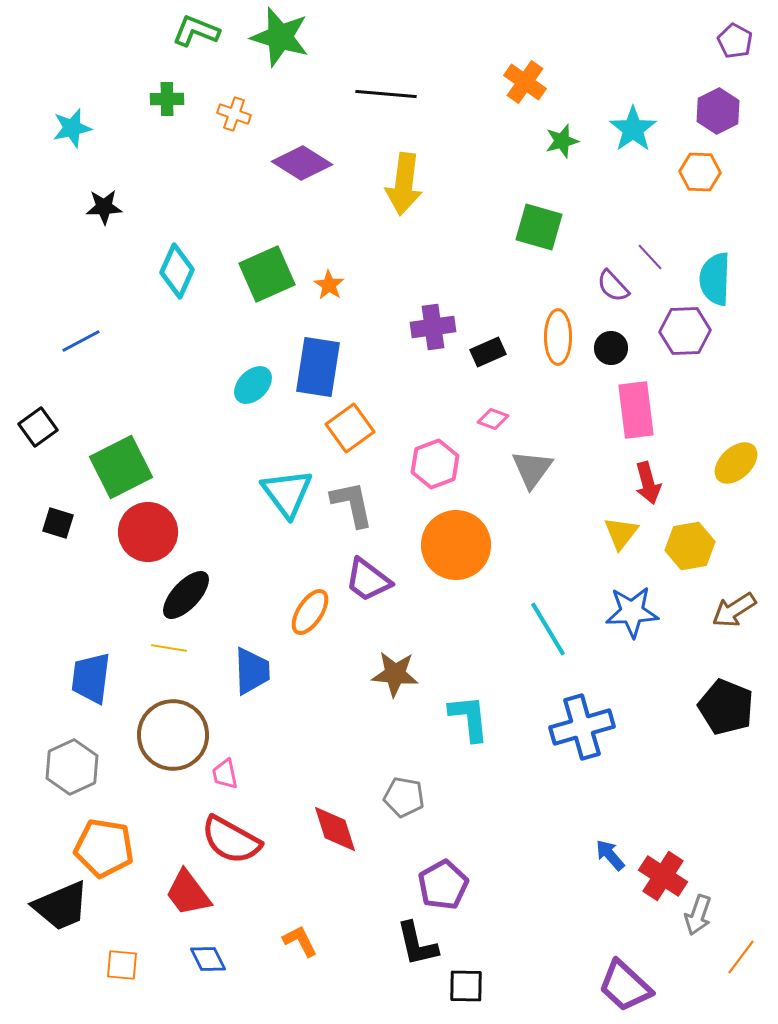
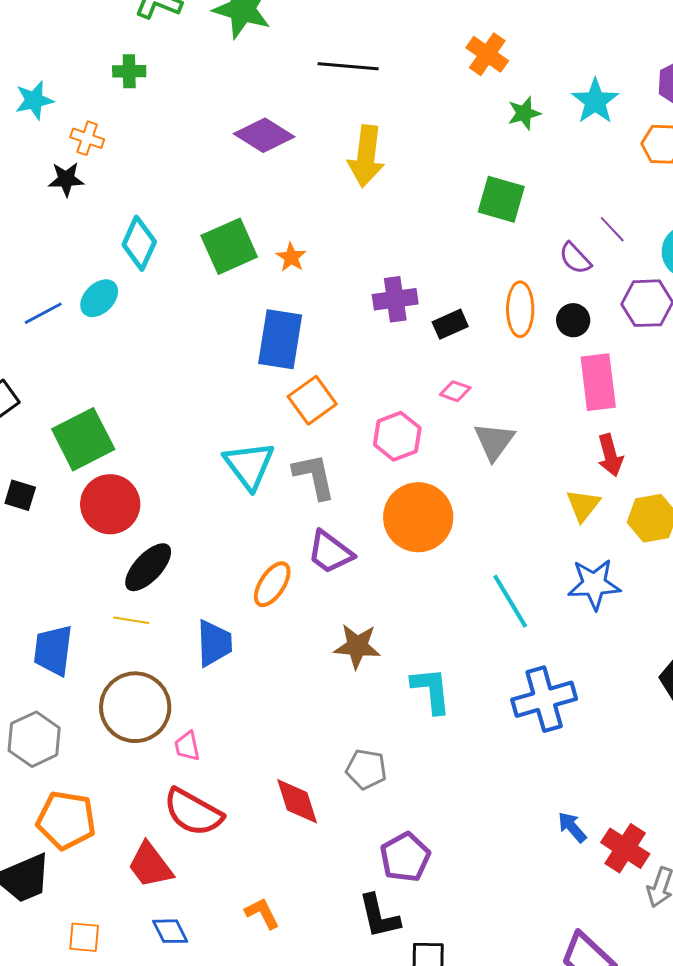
orange cross: (234, 114) -> (87, 138), moved
cyan ellipse: (253, 385) -> (99, 298), moved

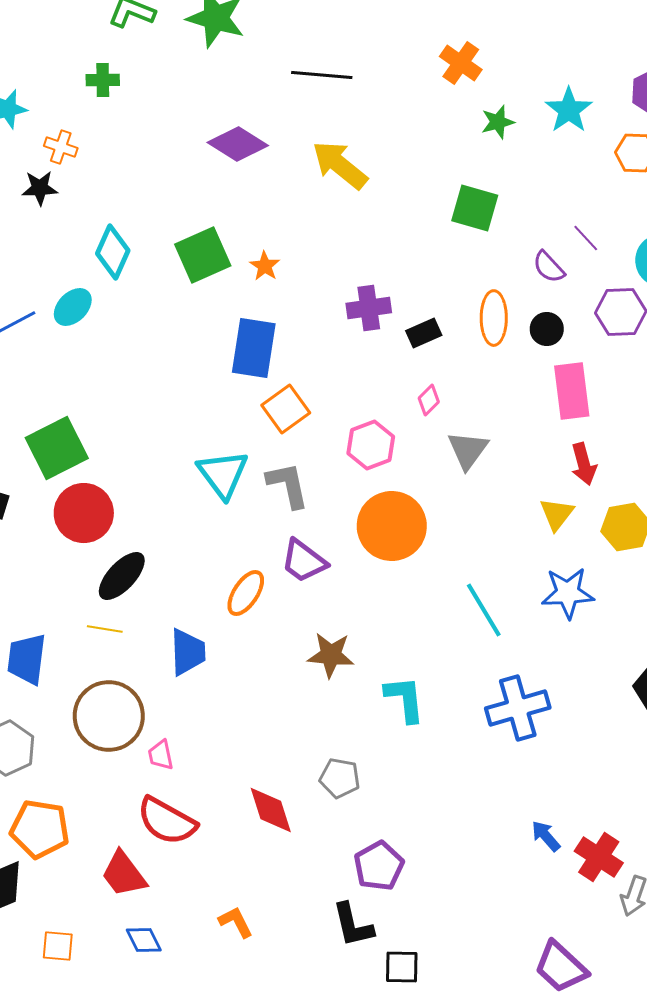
yellow arrow: (366, 156) -> (340, 165), turned 122
pink diamond: (455, 391) -> (429, 400), turned -64

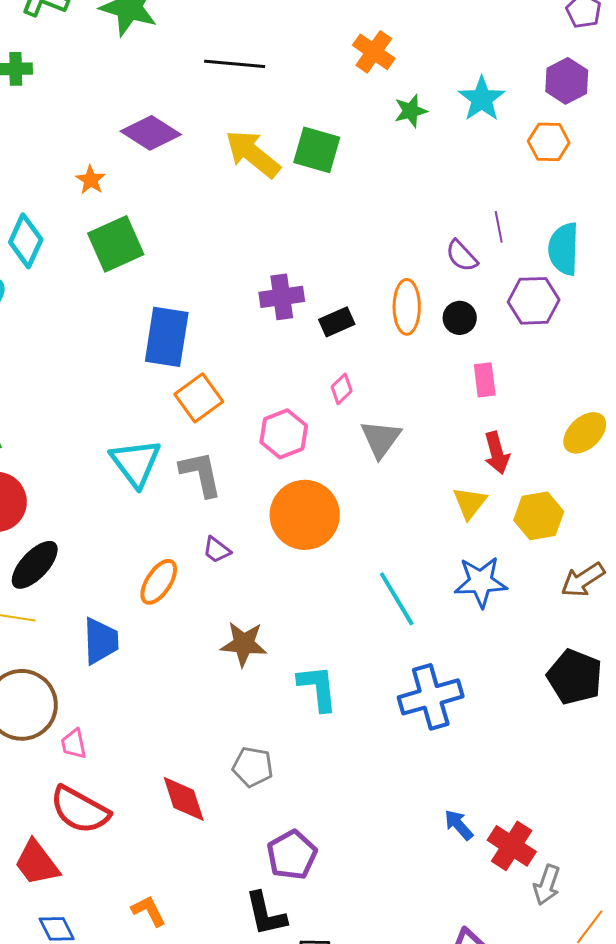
green square: (475, 208) -> (317, 150), moved
purple line: (586, 238) -> (499, 227), turned 32
orange star: (265, 266) -> (91, 180), moved
pink rectangle: (572, 391) -> (485, 380), size x0.6
purple trapezoid: (304, 561) -> (217, 550), size x0.6

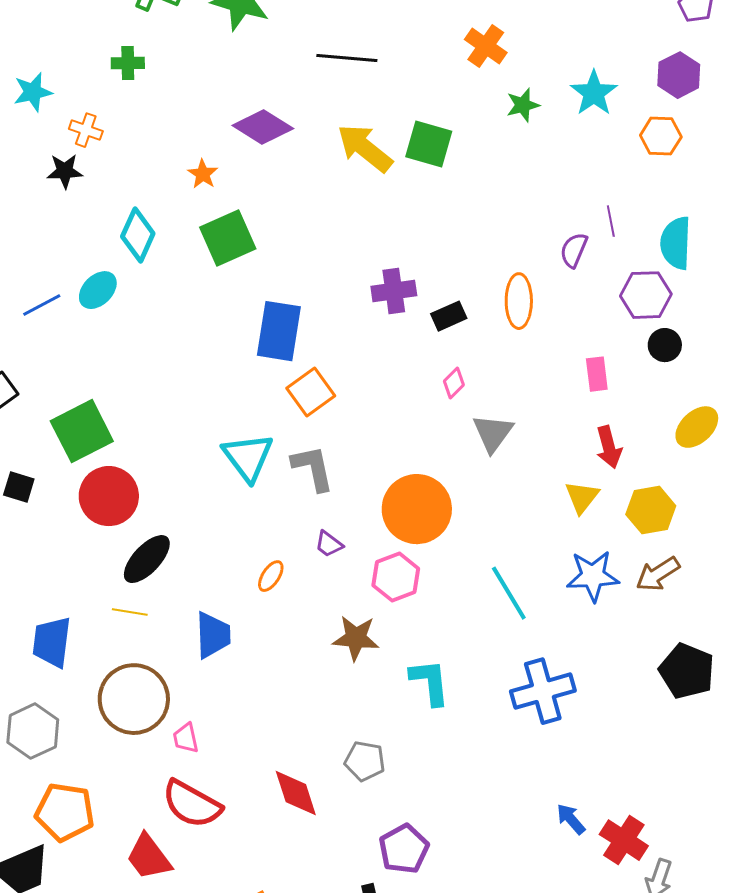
purple semicircle: (462, 256) -> (574, 250), turned 66
black circle: (460, 318) -> (665, 345), moved
pink hexagon: (284, 434) -> (396, 577), moved
brown arrow: (583, 580) -> (658, 574), moved
orange ellipse: (159, 582) -> (271, 576), size x0.7

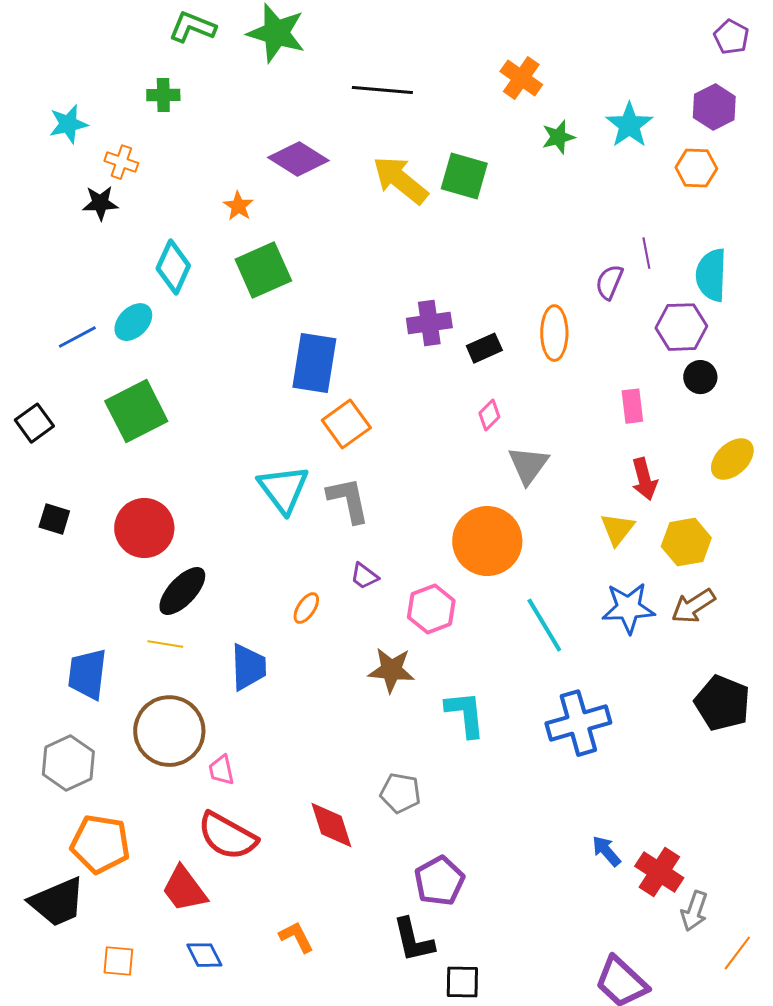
green square: (82, 431) -> (136, 411), moved
orange circle: (417, 509) -> (487, 541), moved

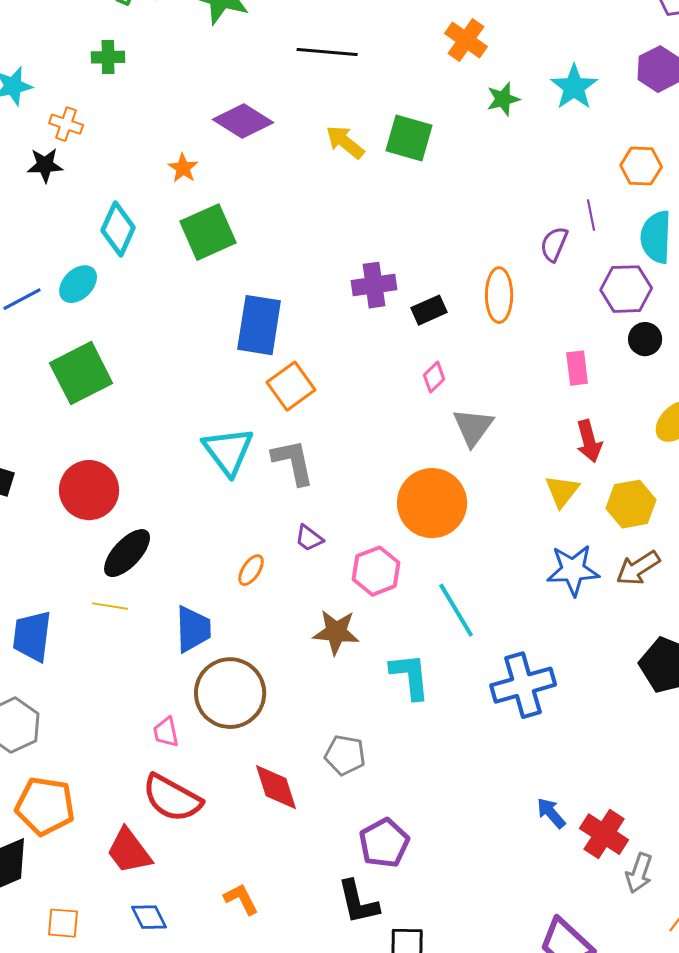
orange hexagon: (696, 168) -> (641, 166), moved
yellow arrow: (400, 180) -> (345, 142), size x0.7
cyan line: (544, 625) -> (456, 610), moved
brown circle: (169, 731) -> (230, 693), moved

